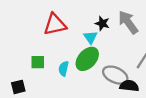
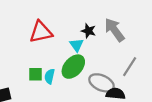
green square: (38, 62) -> (35, 74), moved

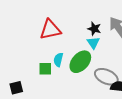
cyan triangle: (77, 45) -> (93, 43), moved
cyan semicircle: (50, 76) -> (58, 60), moved

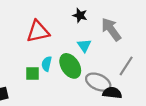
black star: (94, 29) -> (80, 15), moved
green ellipse: (80, 62) -> (70, 66), turned -75

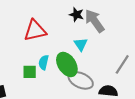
gray arrow: (111, 29) -> (95, 21), moved
gray ellipse: (98, 82) -> (81, 80), moved

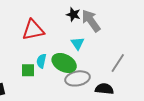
green ellipse: (67, 64) -> (64, 63), turned -30
gray ellipse: (81, 80) -> (78, 78), turned -35

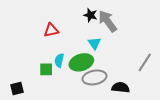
red triangle: (33, 30) -> (51, 30), size x0.7
green ellipse: (64, 63) -> (81, 62), turned -45
gray line: (118, 63) -> (145, 62), moved

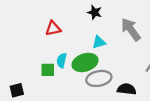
gray arrow: (108, 21) -> (131, 29), moved
cyan triangle: (94, 43) -> (99, 42), turned 48

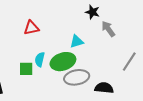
black star: (95, 12) -> (92, 12), moved
gray arrow: (131, 29) -> (108, 29), size x0.7

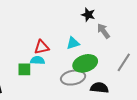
red triangle: (31, 28) -> (42, 47), moved
cyan semicircle: (40, 59) -> (37, 60), turned 80
green ellipse: (63, 62) -> (85, 63), moved

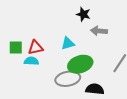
gray arrow: (103, 31) -> (99, 31), turned -49
green square: (24, 69) -> (16, 48), moved

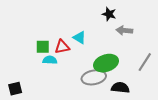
cyan triangle: (68, 43) -> (79, 38), moved, turned 48
cyan semicircle: (31, 61) -> (50, 60), moved

